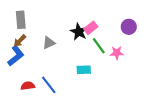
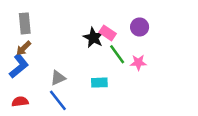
purple circle: (129, 27) -> (140, 27), moved
pink rectangle: (91, 28) -> (108, 33), turned 72
gray triangle: (49, 43) -> (58, 78), moved
red semicircle: (28, 86) -> (20, 102), moved

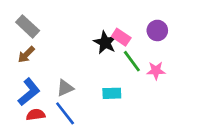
gray rectangle: (25, 23) -> (28, 26), turned -42
blue L-shape: (19, 66) -> (29, 92), moved
red semicircle: (20, 102) -> (36, 115), moved

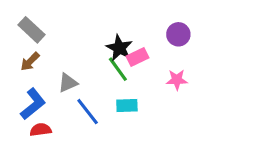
pink rectangle: (121, 37) -> (137, 57), moved, turned -60
green line: (132, 61) -> (118, 69), moved
gray triangle: (65, 88) -> (68, 83), moved
blue line: (65, 113) -> (88, 112), moved

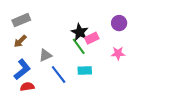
gray rectangle: (31, 30) -> (21, 20), turned -66

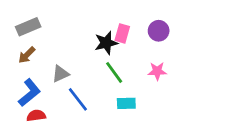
black star: (80, 32) -> (106, 43), turned 30
pink rectangle: (92, 38) -> (122, 33), moved, turned -48
green line: (79, 46) -> (114, 72), moved
cyan rectangle: (85, 70) -> (126, 103), moved

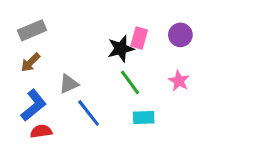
pink star: (157, 71) -> (179, 81), turned 30

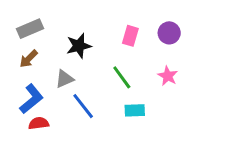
black star: (121, 49) -> (79, 46), moved

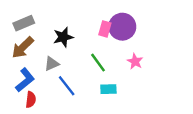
purple circle: (169, 33) -> (122, 27), moved, size x1.5
brown arrow: (29, 59) -> (23, 48), size x1.5
red semicircle: (39, 123) -> (31, 100), turned 105

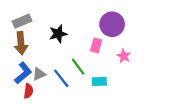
pink rectangle: (105, 29) -> (96, 45), moved
brown arrow: (23, 48) -> (21, 43), turned -50
green line: (98, 63) -> (78, 67), moved
gray triangle: (52, 64) -> (39, 74), moved

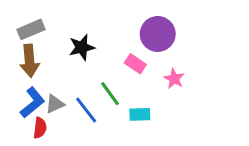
pink rectangle: (96, 45) -> (135, 64), turned -72

